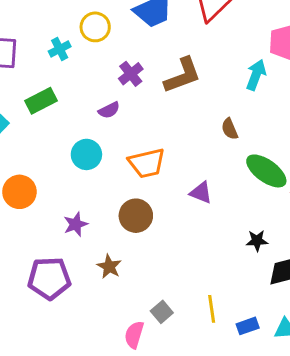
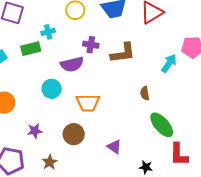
cyan cross: (60, 49) -> (48, 32), moved
purple cross: (131, 74) -> (91, 45), turned 35
purple semicircle: (109, 110) -> (72, 64), size x1.6
purple triangle: (201, 193) -> (114, 147), moved

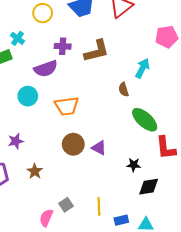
cyan cross: (48, 32) -> (17, 38), turned -32
cyan arrow: (169, 63) -> (142, 68), moved
brown circle: (74, 134) -> (73, 144), moved

